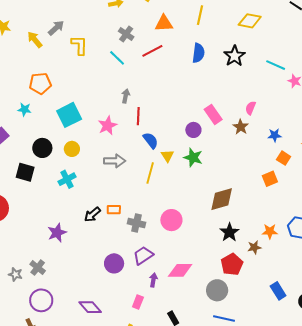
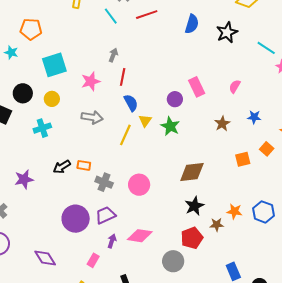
brown star: (241, 127) -> (222, 124), moved
orange square: (284, 158) -> (267, 149), moved
purple circle: (114, 263) -> (76, 219), size x1.4

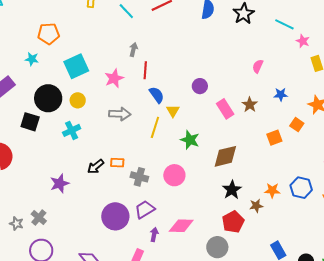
pink rectangle: (197, 87) -> (225, 109), moved
black circle: (23, 93) -> (48, 98), size x1.4
green star: (170, 126) -> (190, 140), moved

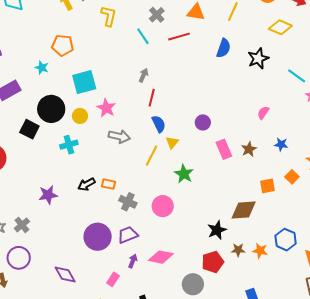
pink star: (114, 78) -> (106, 108), moved, turned -30
brown diamond: (225, 156) -> (244, 210), moved
orange star: (272, 190) -> (260, 251), moved

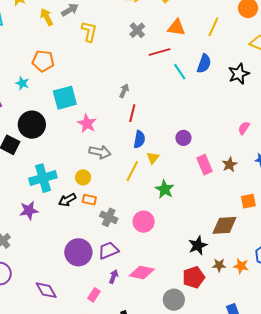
cyan line: (143, 36) -> (180, 72), moved
yellow circle: (80, 116) -> (83, 177), moved
blue semicircle: (159, 124) -> (139, 139), turned 36
cyan cross: (69, 145) -> (43, 178), moved, size x1.5

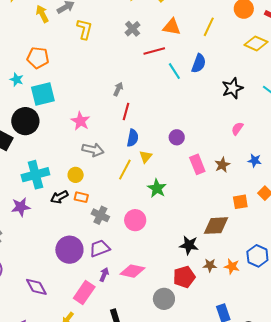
black star: (239, 74) -> (232, 88), moved
cyan square: (65, 98) -> (43, 94), moved
black star: (198, 245) -> (189, 245), turned 30
pink rectangle: (94, 295) -> (84, 293), size x1.6

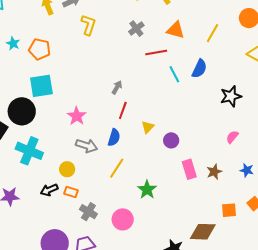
cyan star: (17, 80) -> (13, 43), moved
blue semicircle: (133, 138) -> (114, 137), moved
yellow triangle: (146, 157) -> (148, 127), moved
cyan cross: (35, 175) -> (29, 151), moved, turned 32

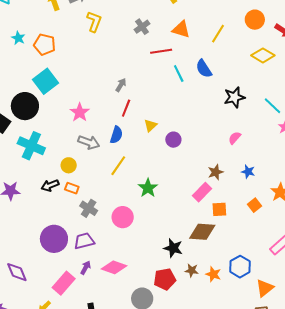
blue semicircle: (199, 69) -> (204, 69), turned 120
cyan square: (41, 86) -> (45, 81), turned -30
pink rectangle: (189, 169) -> (202, 192), moved, turned 60
orange square: (229, 210) -> (219, 209), moved

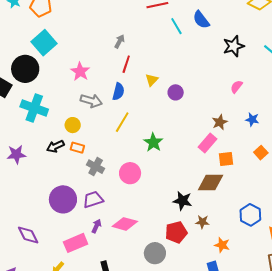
orange star: (213, 274) -> (222, 245), moved
pink rectangle: (64, 283) -> (76, 243), turned 30

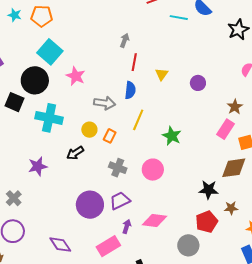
cyan line: (176, 26) -> (179, 18), turned -42
pink star: (80, 72) -> (76, 76), moved
purple circle: (176, 92) -> (198, 83), moved
orange rectangle: (77, 148) -> (110, 136), moved, turned -72

